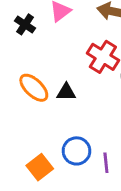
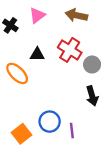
black triangle: (66, 92) -> (37, 54), moved

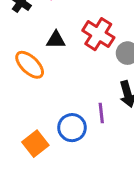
purple line: (72, 130) -> (101, 113), moved

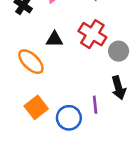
orange square: (35, 144) -> (36, 107), moved

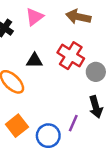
purple line: (95, 105) -> (73, 123), turned 30

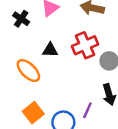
red cross: (71, 56) -> (85, 45), turned 35

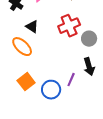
black triangle: (50, 50) -> (32, 27), moved, turned 32

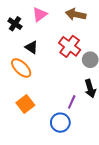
red cross: (69, 26) -> (70, 46), turned -30
blue circle: (51, 90) -> (60, 123), moved

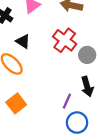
blue circle: (60, 123) -> (77, 123), moved

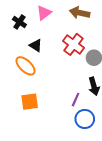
orange square: (16, 103) -> (30, 102), turned 30

